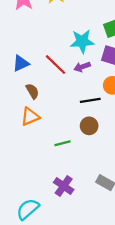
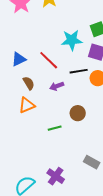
purple arrow: (82, 67) -> (57, 86), moved
black line: (90, 100) -> (79, 71), moved
purple cross: (64, 186) -> (56, 176), moved

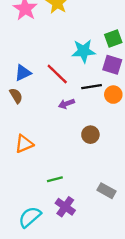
brown semicircle: (29, 83) -> (16, 96), moved
orange triangle: (27, 105) -> (24, 144), moved
green line: (55, 128) -> (55, 179), moved

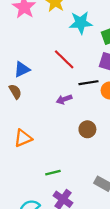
cyan star: (84, 51) -> (81, 23), moved
red line: (57, 74) -> (64, 59), moved

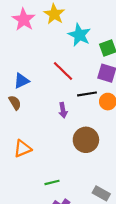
cyan star: (81, 23) -> (79, 35), turned 30
purple arrow: (64, 99) -> (63, 110), turned -80
brown circle: (87, 129) -> (86, 140), size x1.5

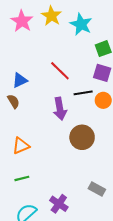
cyan star: (79, 35) -> (81, 24), moved
purple arrow: (63, 110) -> (60, 109), size x1.5
green line: (52, 182) -> (22, 178), moved

